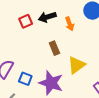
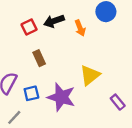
brown rectangle: (54, 48) -> (39, 58), moved
blue square: (25, 79) -> (31, 93), turned -32

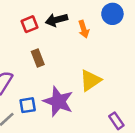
blue square: (31, 93) -> (28, 105), moved
purple rectangle: (118, 102) -> (116, 121), moved

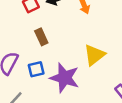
blue square: (28, 105) -> (36, 69), moved

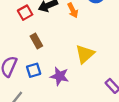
purple star: (64, 78) -> (59, 76), size x0.7

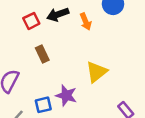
blue square: (34, 70) -> (43, 105), moved

